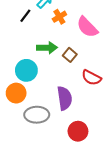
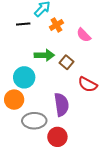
black line: (25, 16) -> (23, 24), turned 48
pink semicircle: (87, 27) -> (84, 35), size x0.7
red circle: (78, 131) -> (57, 137), moved

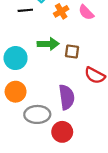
pink semicircle: (84, 35) -> (86, 12), moved
brown square: (67, 62) -> (72, 52), turned -32
cyan circle: (24, 77) -> (16, 58), moved

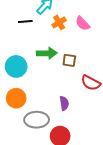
purple semicircle: (67, 97) -> (64, 103), size x0.6

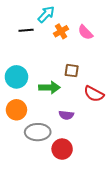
green arrow: (47, 53) -> (49, 88), moved
purple semicircle: (64, 103) -> (66, 115), turned 104

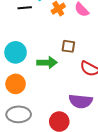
purple semicircle: (66, 115) -> (81, 101), moved, size x1.6
gray ellipse: (38, 132) -> (19, 114), moved

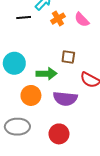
orange circle: (16, 84) -> (31, 95), moved
purple semicircle: (81, 101) -> (65, 99), moved

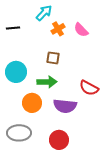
black line: (24, 18) -> (13, 28), moved
brown square: (68, 57) -> (53, 58), moved

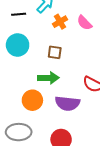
black line: (13, 28) -> (19, 14), moved
cyan circle: (16, 72) -> (18, 45), moved

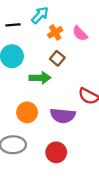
brown square: (55, 52) -> (57, 58), moved, turned 32
green arrow: (48, 78) -> (40, 78), moved

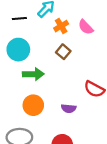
green arrow: (40, 78) -> (33, 74), moved
purple semicircle: (63, 116) -> (69, 108), size x0.6

